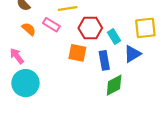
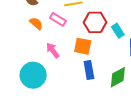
pink arrow: (17, 56) -> (53, 50), moved
blue rectangle: (104, 60) -> (89, 70), moved

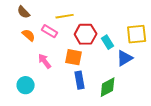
cyan circle: (33, 75) -> (26, 85), size x0.7

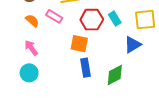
cyan rectangle: (108, 42) -> (115, 19), moved
pink arrow: (45, 61) -> (31, 48), moved

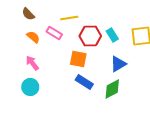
blue triangle: (133, 45) -> (118, 64), moved
blue rectangle: (86, 68) -> (84, 82), turned -48

